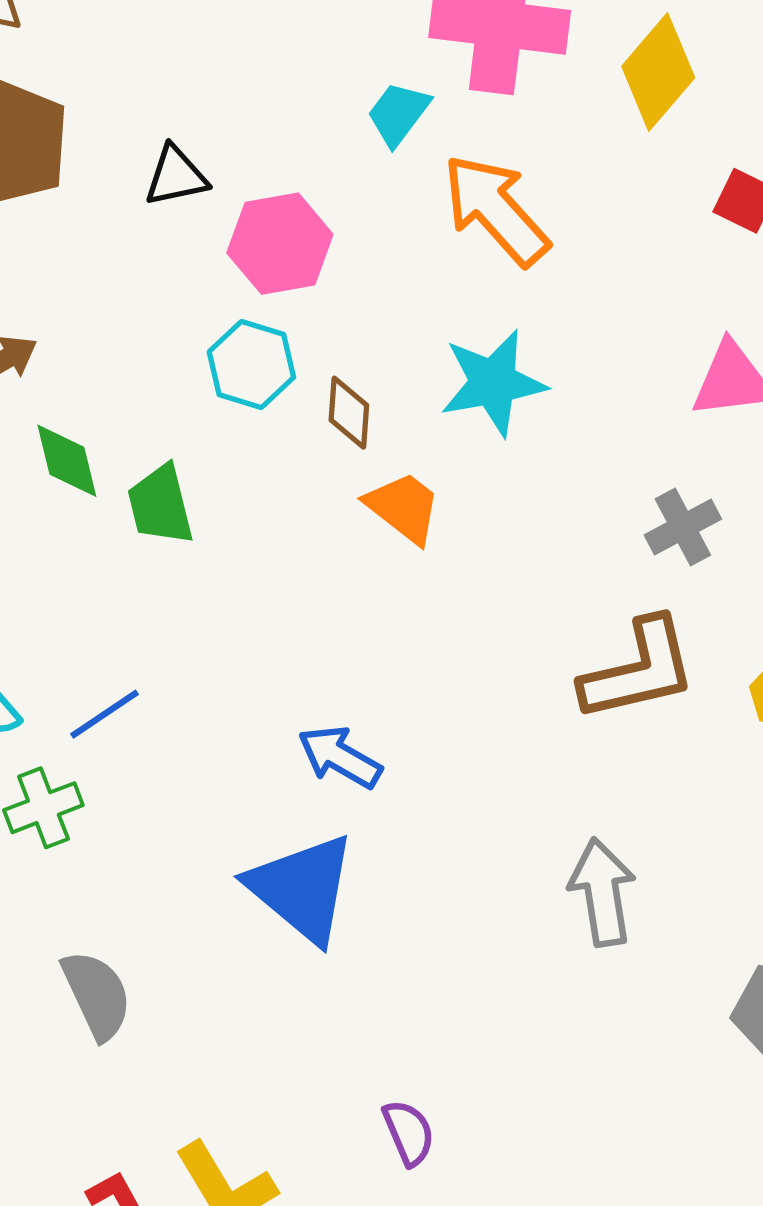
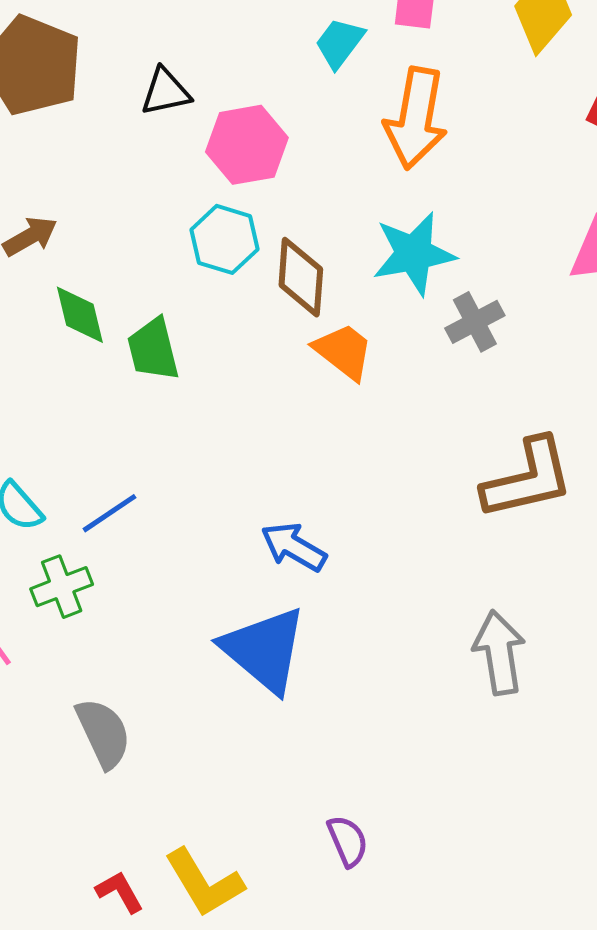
orange arrow: (496, 210) -> (416, 118), turned -128
brown diamond: (349, 413) -> (301, 277), size x1.4
gray cross: (683, 527) -> (475, 322), moved

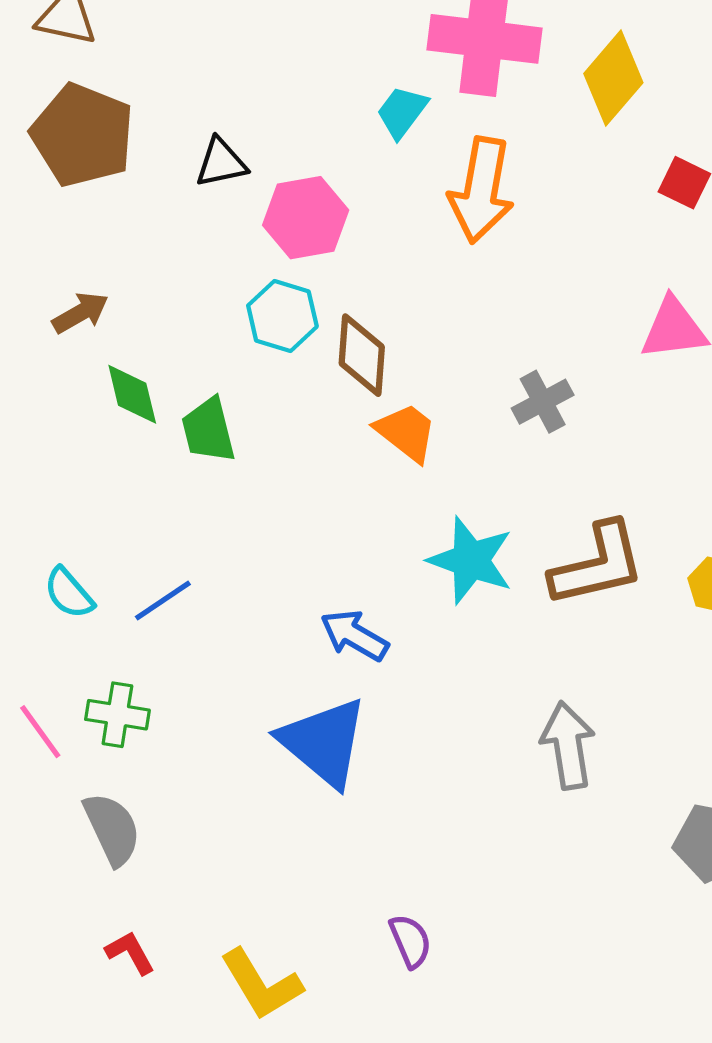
cyan star: (414, 254) -> (471, 560), moved, turned 30
green cross: (62, 587) -> (117, 715), moved, turned 30
gray semicircle: (103, 733) -> (112, 829), moved
red L-shape: (120, 892) -> (130, 953), moved

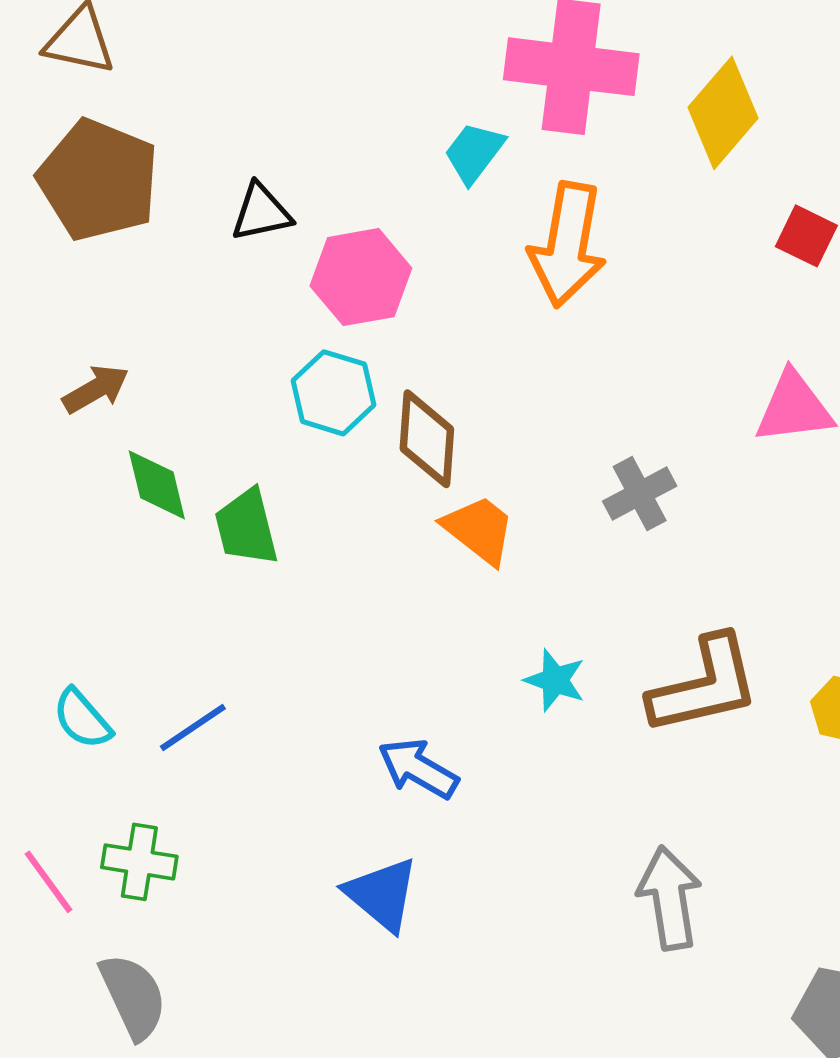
cyan star: (471, 560) -> (555, 680), size x0.6
blue triangle: (324, 742) -> (382, 894), size x0.7

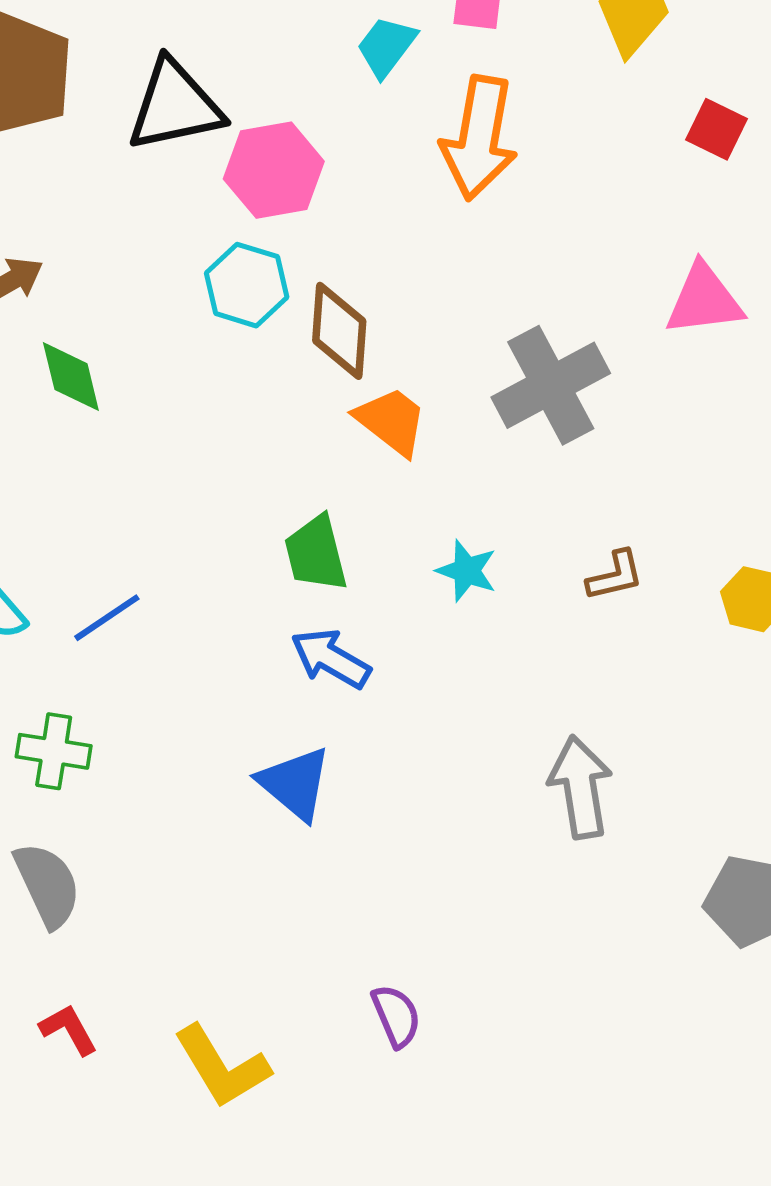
black triangle: (261, 212) -> (175, 106), size x1.6
gray cross: (640, 494) -> (551, 385), size x1.6
green trapezoid: (246, 527) -> (316, 553), moved
brown L-shape: (704, 685) -> (615, 576), size x0.5

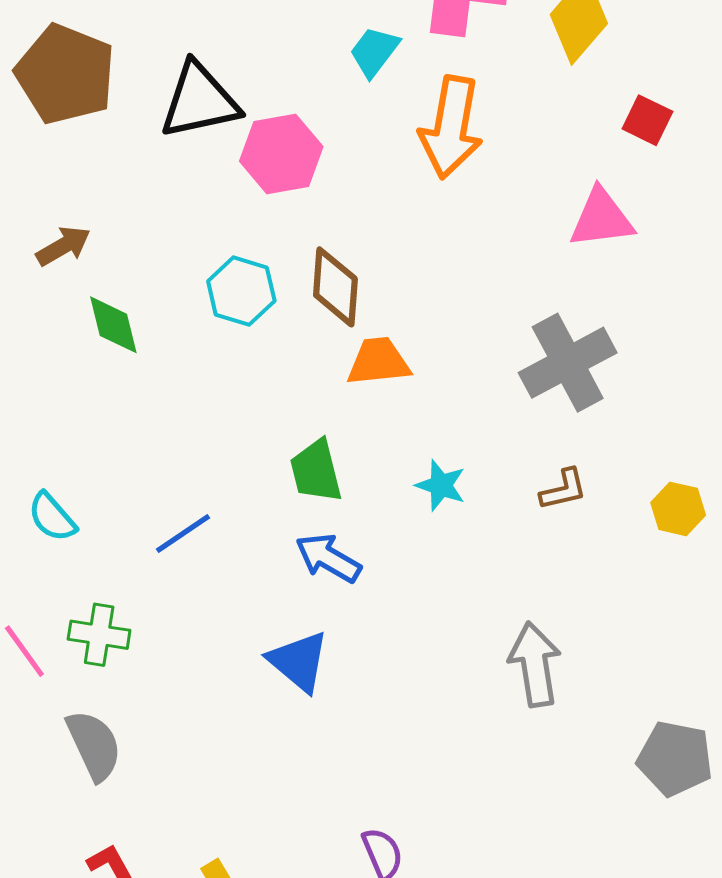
cyan hexagon: (247, 285) -> (241, 291), moved
pink triangle: (704, 300) -> (601, 218), moved
gray cross: (551, 385) -> (568, 363), moved
orange trapezoid: (391, 421) -> (378, 362), turned -44
blue line: (107, 618) -> (183, 533), moved

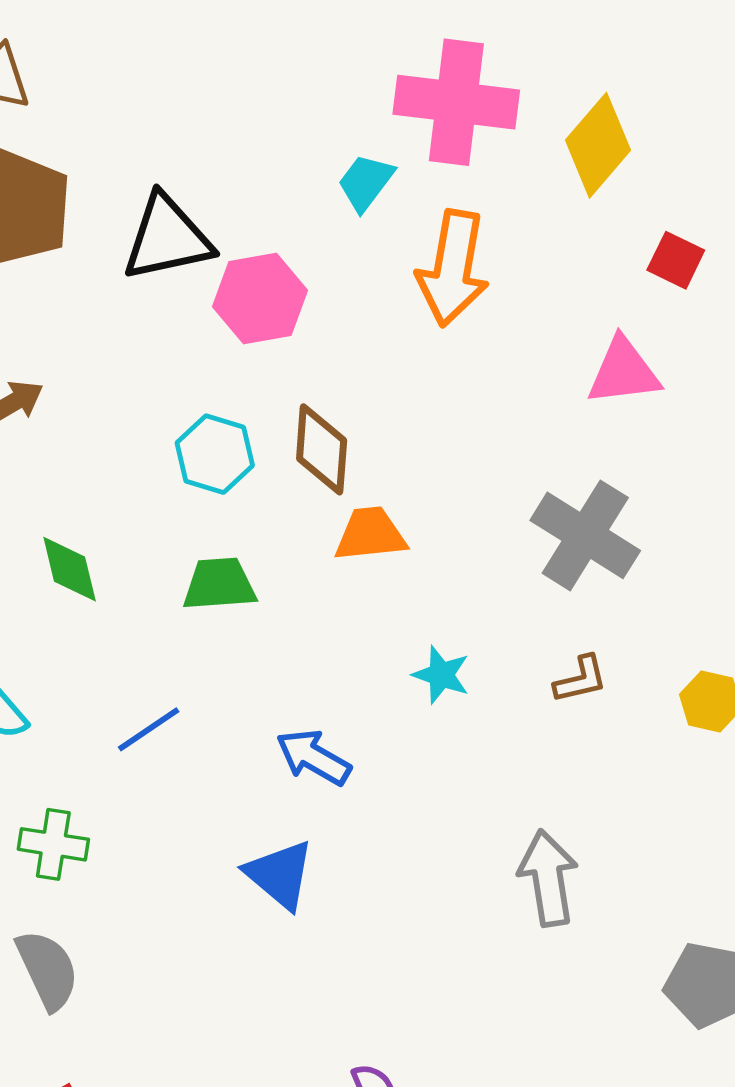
green diamond: (113, 325) -> (70, 569), moved
gray cross: (568, 363) -> (585, 535), turned -30
green trapezoid: (316, 471) -> (219, 584), moved, turned 100

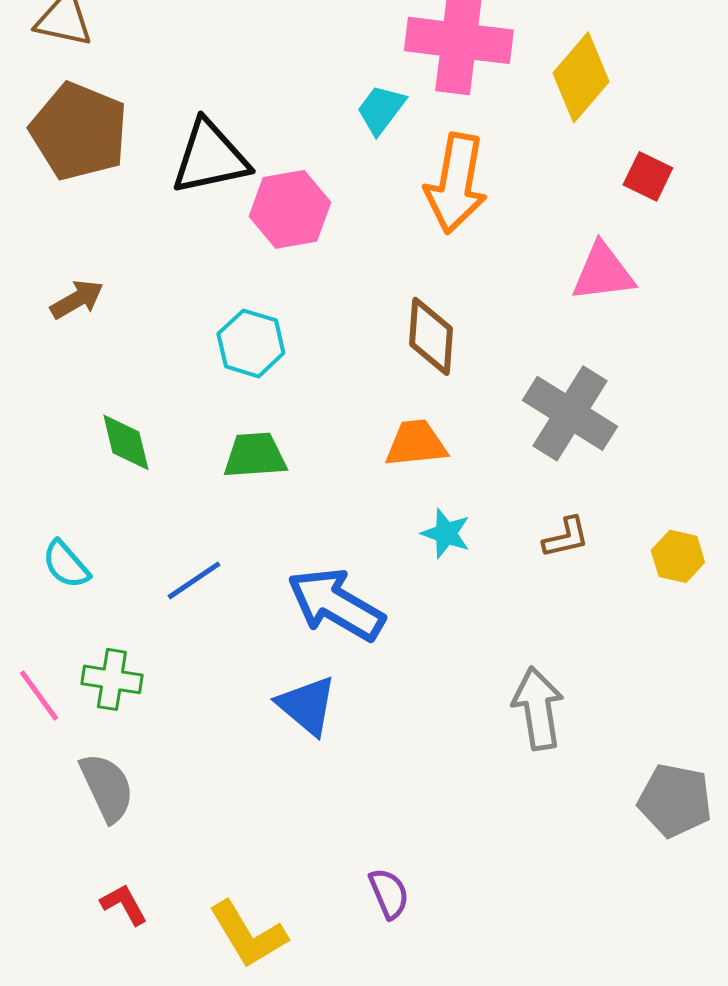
brown diamond: (322, 449) -> (431, 336), moved
orange trapezoid: (370, 534) -> (416, 443), moved
blue arrow: (313, 757) -> (336, 604), size x1.5

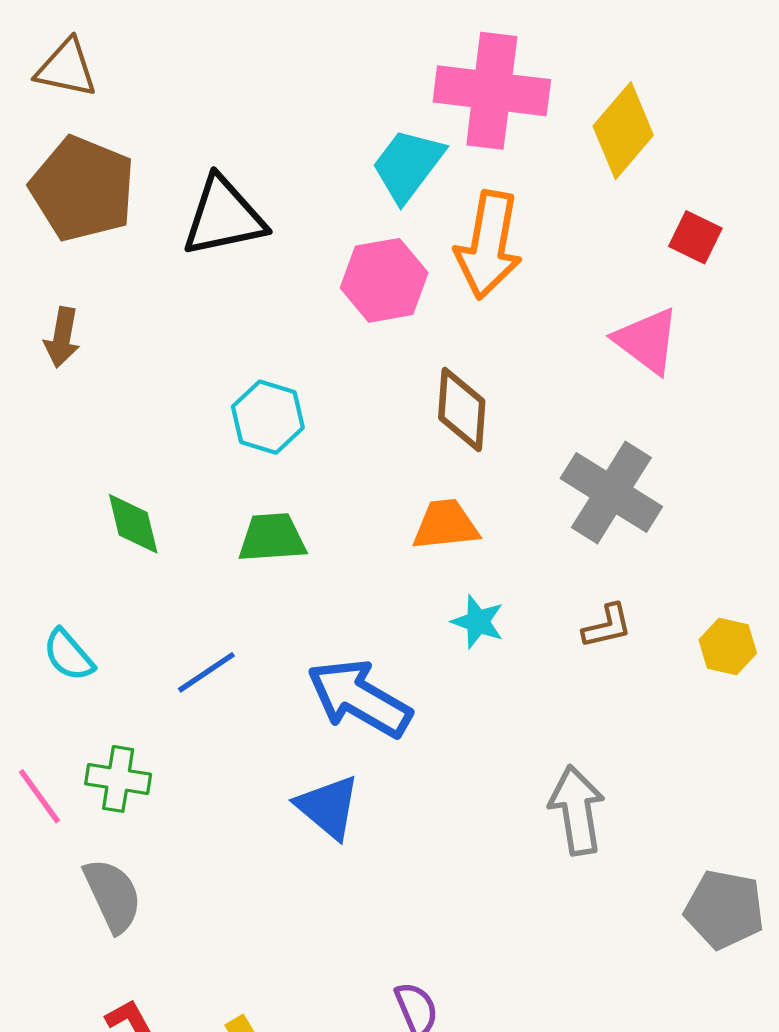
cyan trapezoid: (381, 109) -> (408, 165), size x1.4
pink hexagon: (290, 209) -> (384, 280), moved
pink triangle: (603, 272) -> (647, 341), turned 44
brown arrow: (77, 299) -> (62, 337), moved, turned 130

